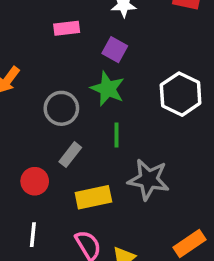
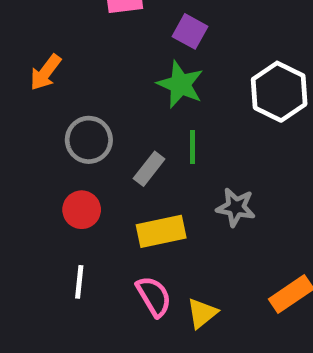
gray circle: (61, 108) -> (89, 140), moved
gray rectangle: (70, 155) -> (149, 169), moved
gray star: (149, 179) -> (236, 207), size x0.7

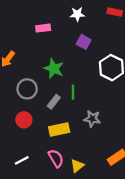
purple square: (190, 31) -> (84, 42), moved
green star: (180, 84) -> (54, 69), moved
white line: (79, 282) -> (22, 160), moved, turned 56

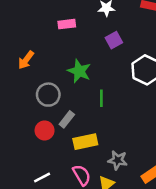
purple square: (84, 42) -> (114, 40), turned 32
gray rectangle: (54, 102) -> (67, 119), moved
gray star: (92, 119) -> (118, 160), moved

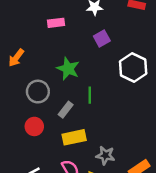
gray rectangle: (67, 119) -> (66, 110), moved

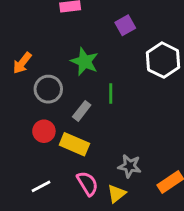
orange arrow: (16, 58) -> (22, 63), moved
yellow rectangle: (74, 137) -> (74, 144), moved, turned 35

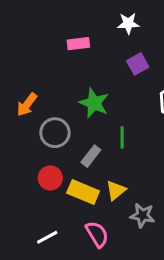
yellow triangle: (117, 194) -> (116, 190), moved

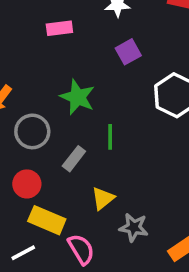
yellow rectangle: (83, 192) -> (47, 220), moved

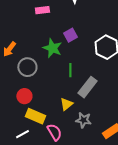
purple square: (128, 52) -> (70, 35), moved
gray rectangle: (74, 159) -> (87, 87), moved, size x1.5

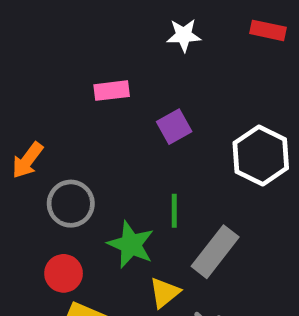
pink rectangle: (42, 10) -> (112, 91), moved
green star: (52, 48) -> (131, 245), moved

